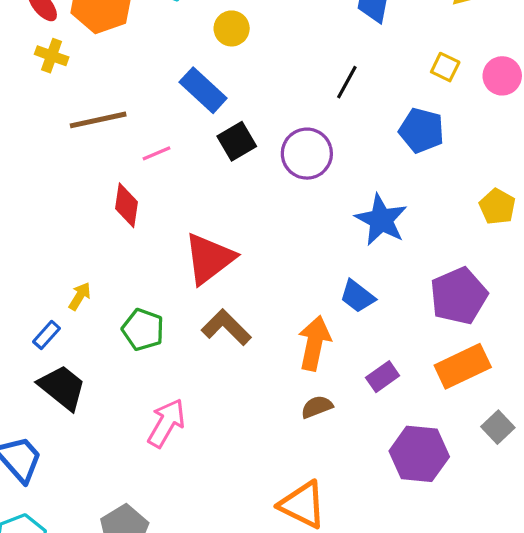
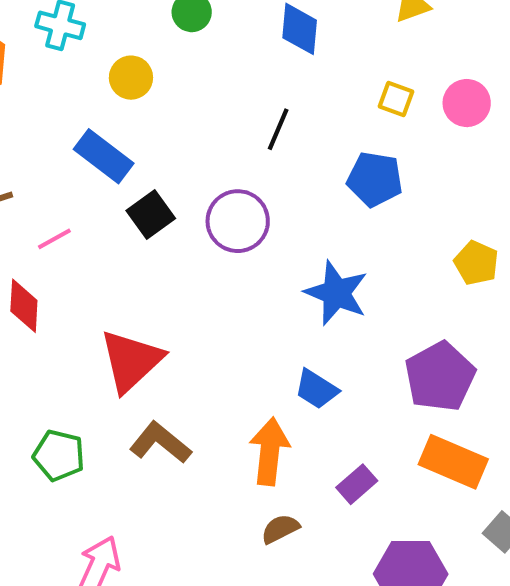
orange rectangle: (463, 366) -> (453, 462), turned 54

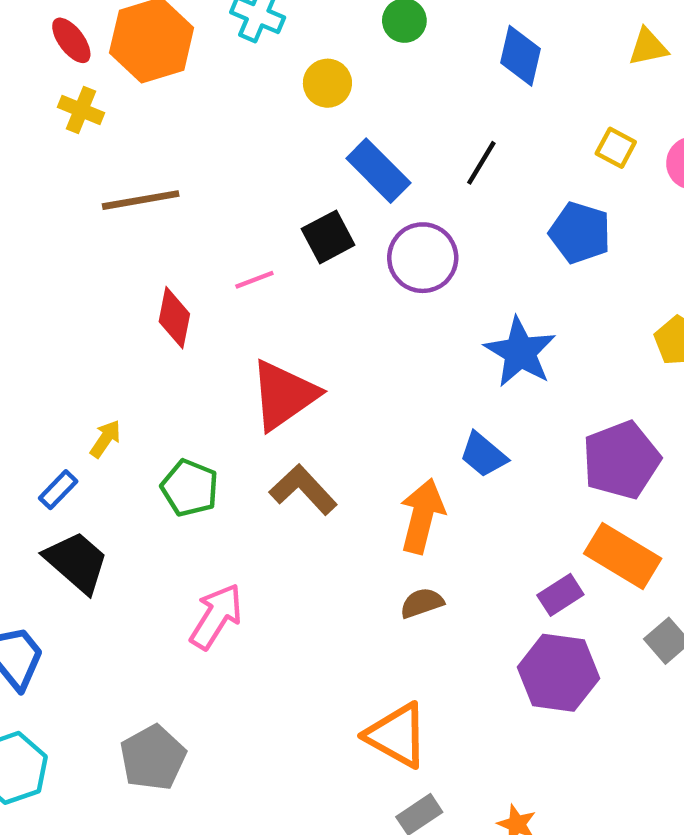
blue rectangle: (104, 156) -> (378, 171), moved
pink line: (54, 239) -> (254, 280), moved
purple rectangle: (357, 484) -> (560, 595), moved

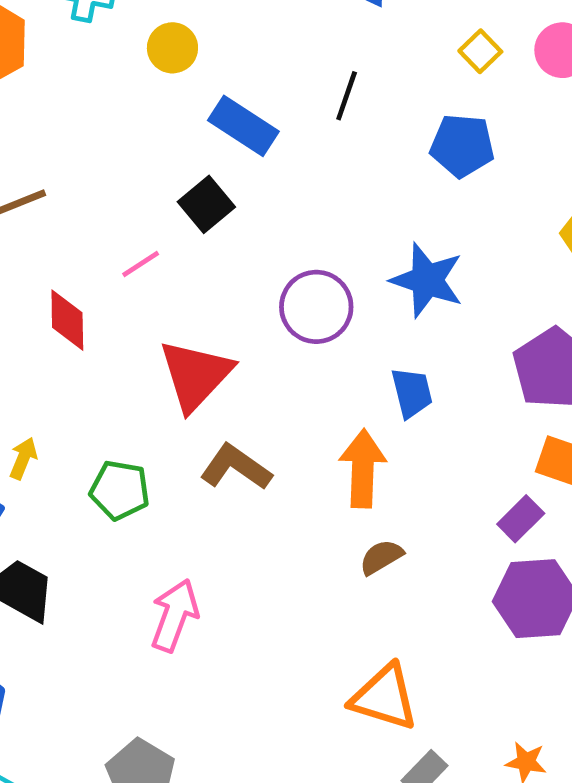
yellow square: (616, 148) -> (480, 51), turned 30
purple circle: (423, 258) -> (316, 307), moved
blue trapezoid: (483, 455) -> (412, 393), turned -132

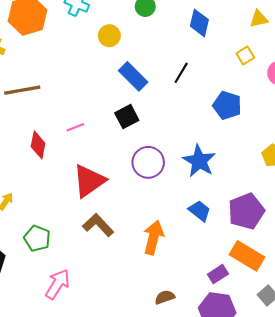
yellow square: (480, 51) -> (245, 55), moved
black square: (206, 204) -> (127, 117), moved
blue trapezoid: (412, 393) -> (200, 211), moved, turned -50
green pentagon: (120, 490) -> (37, 238), moved
brown semicircle: (381, 557) -> (165, 297), moved

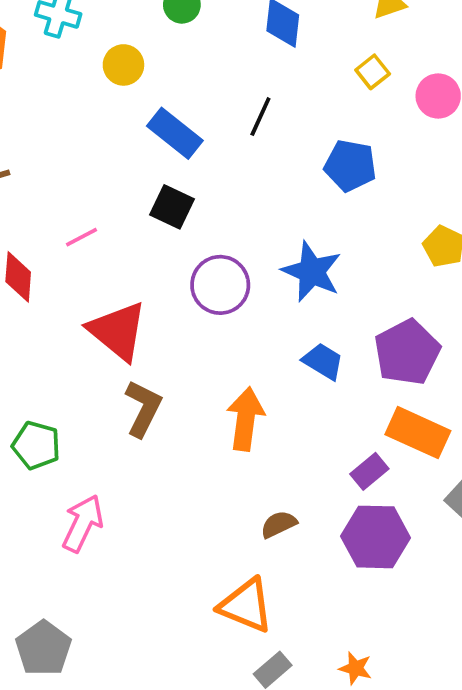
black square: (127, 117) -> (172, 207), turned -30
red triangle: (89, 181) -> (118, 331), turned -39
brown L-shape: (98, 225) -> (143, 408), turned 76

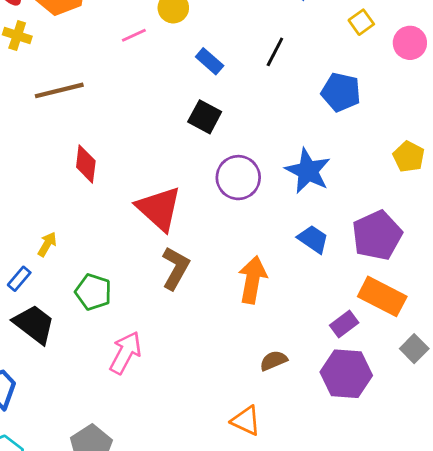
blue rectangle: (175, 133) -> (210, 61), size x0.7
pink line: (82, 237) -> (134, 35), moved
orange triangle: (246, 605) -> (246, 421), size x0.7

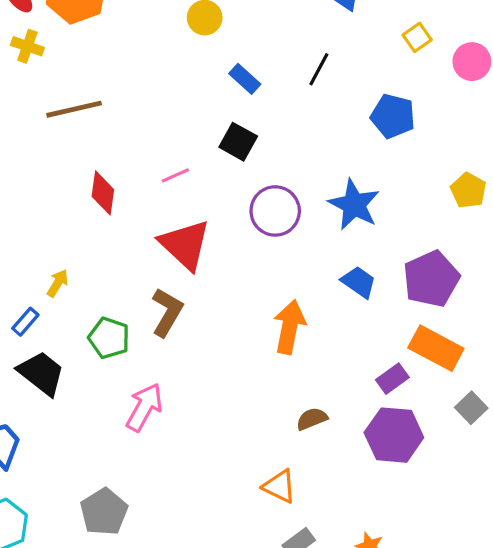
pink line: (134, 35) -> (175, 175), moved
brown L-shape: (175, 268) -> (167, 312), moved

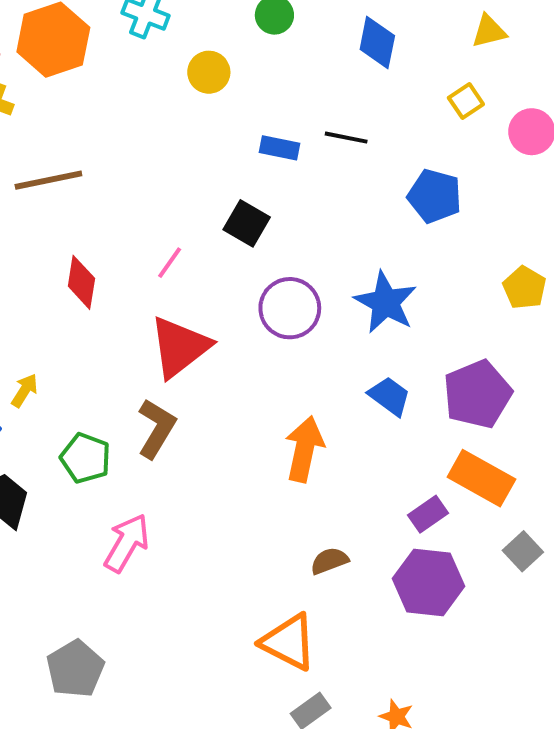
black line: (319, 69) -> (346, 138), turned 72
blue rectangle: (245, 79) -> (279, 148), moved, turned -32
pink line: (175, 175) -> (170, 263), turned -32
red triangle: (185, 245) -> (180, 347), turned 38
orange triangle: (279, 486) -> (289, 642), size x1.4

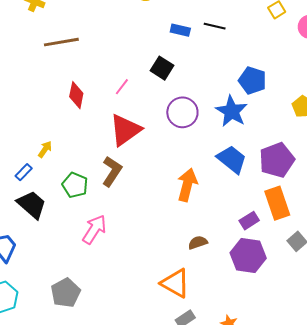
blue pentagon: (435, 196) -> (252, 80), moved
blue trapezoid: (389, 396) -> (232, 159), size x1.4
orange rectangle: (481, 478) -> (277, 203), turned 40

